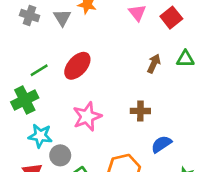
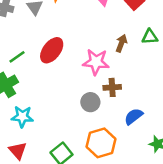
pink star: (87, 116) -> (96, 62), moved, turned 30
gray circle: (60, 155) -> (90, 102), moved

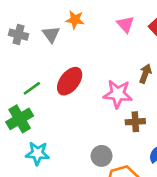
gray circle: (90, 102) -> (102, 156), moved

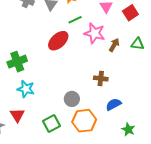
green line: (32, 88) -> (75, 20), moved
pink star: (118, 94) -> (95, 33), moved

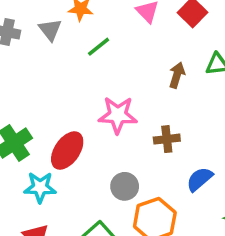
pink star: (95, 33) -> (118, 115), moved
red ellipse: (58, 41) -> (67, 150), moved

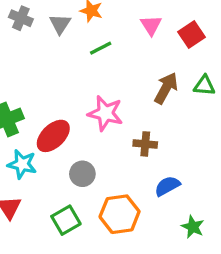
brown arrow: (177, 75) -> (166, 88), size x1.4
gray circle: (125, 186) -> (82, 174), moved

